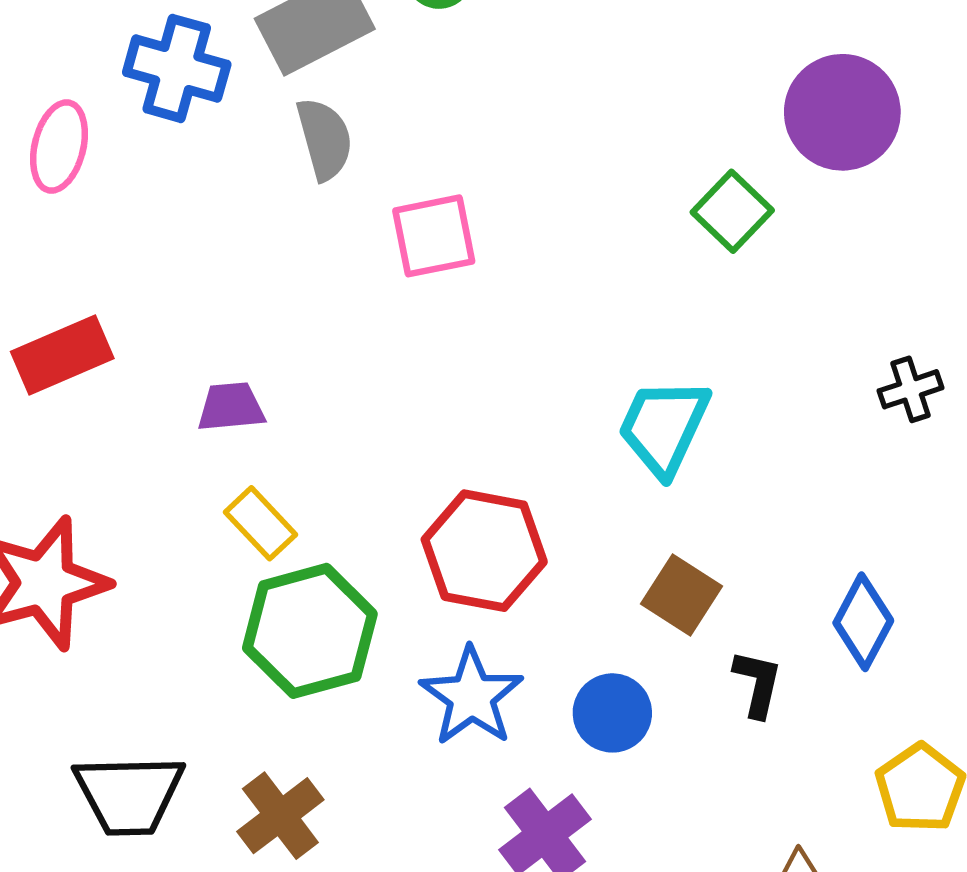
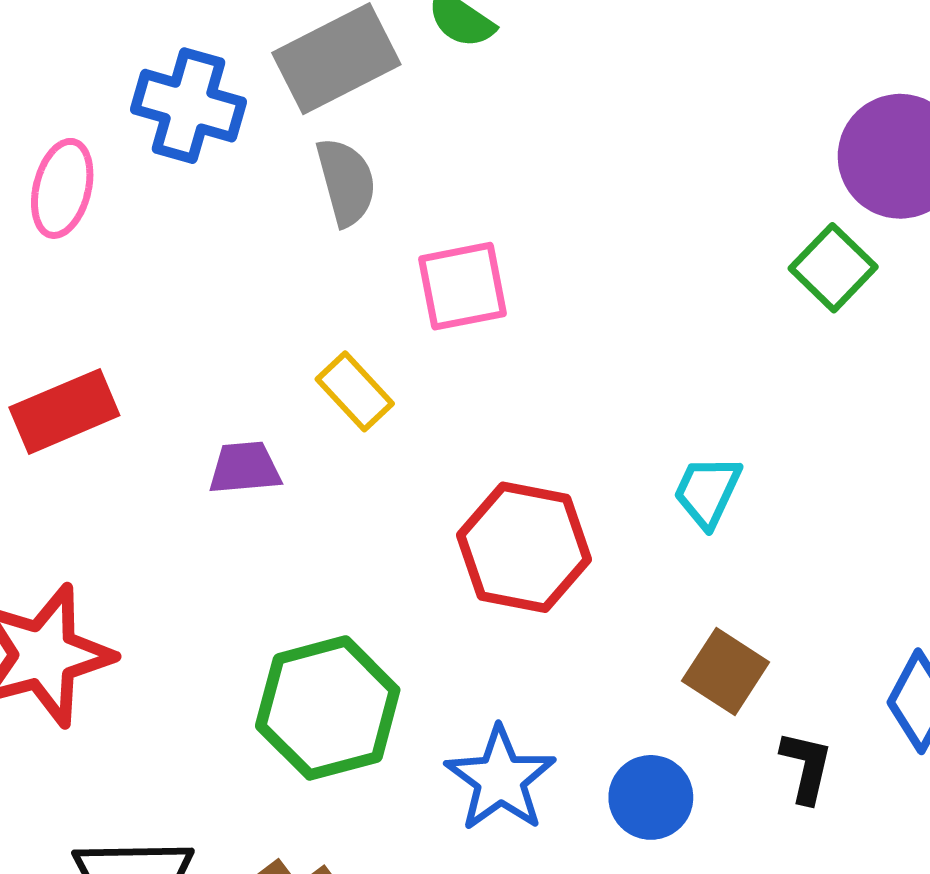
green square: (732, 211) -> (833, 268), moved
cyan trapezoid: (664, 427) -> (707, 492), size x0.7
yellow rectangle: (260, 523) -> (355, 391), moved
red hexagon: (484, 551) -> (524, 547), moved

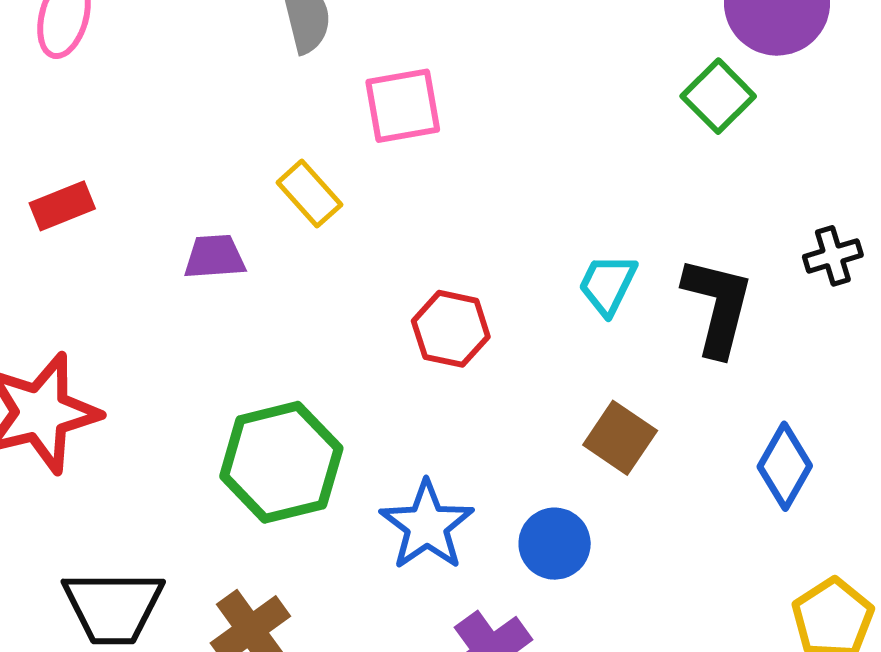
red rectangle: (64, 411) -> (62, 206), size x0.7
red hexagon: (524, 547) -> (451, 329), size x0.7
black L-shape: (806, 767) -> (718, 306), moved, size x1.6

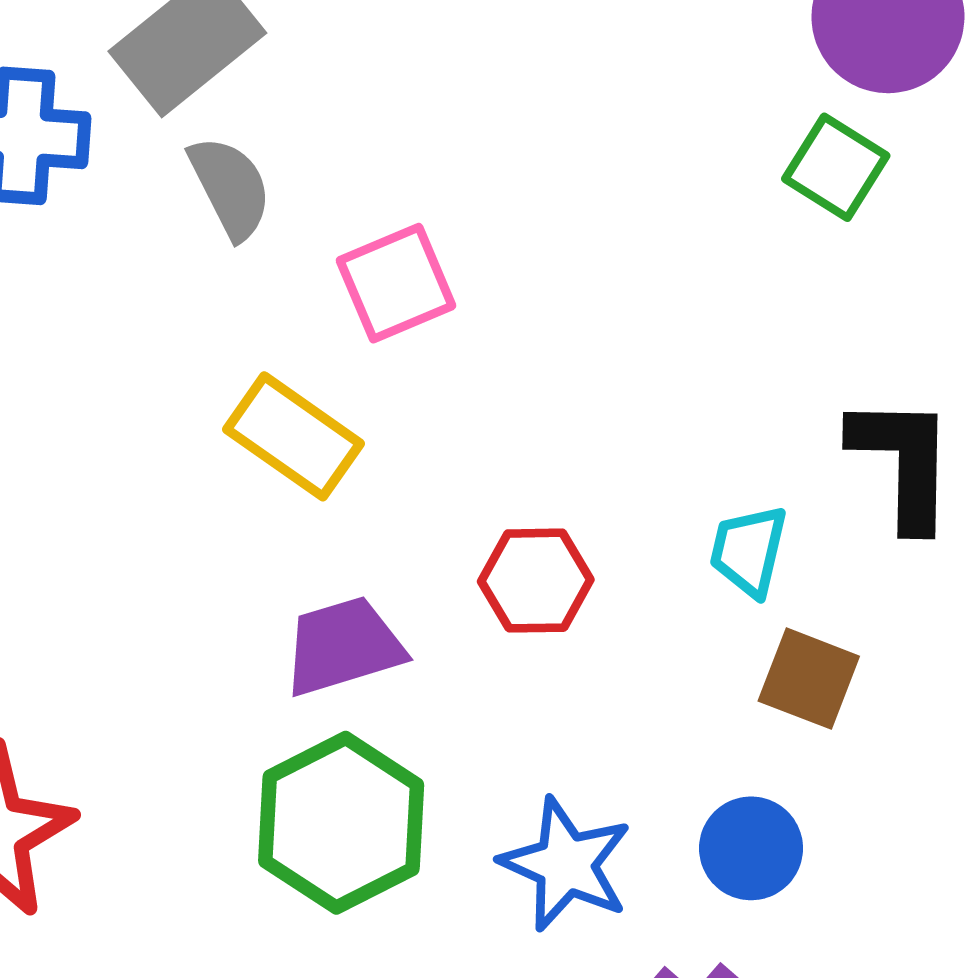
yellow rectangle: (309, 194) -> (293, 436), size x1.4
purple trapezoid: (215, 257) -> (343, 646), moved, size x1.4
cyan trapezoid: (608, 284) -> (749, 551), moved

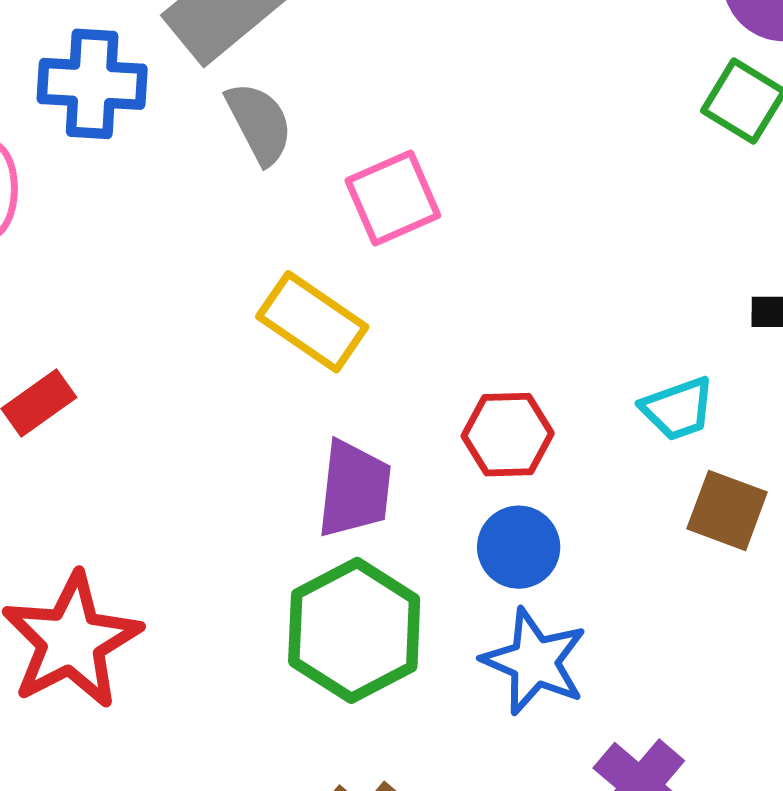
cyan trapezoid: (749, 551) -> (678, 409), turned -122
purple trapezoid: (343, 646) -> (354, 489), turned 114
blue circle: (751, 848) -> (519, 547), moved

